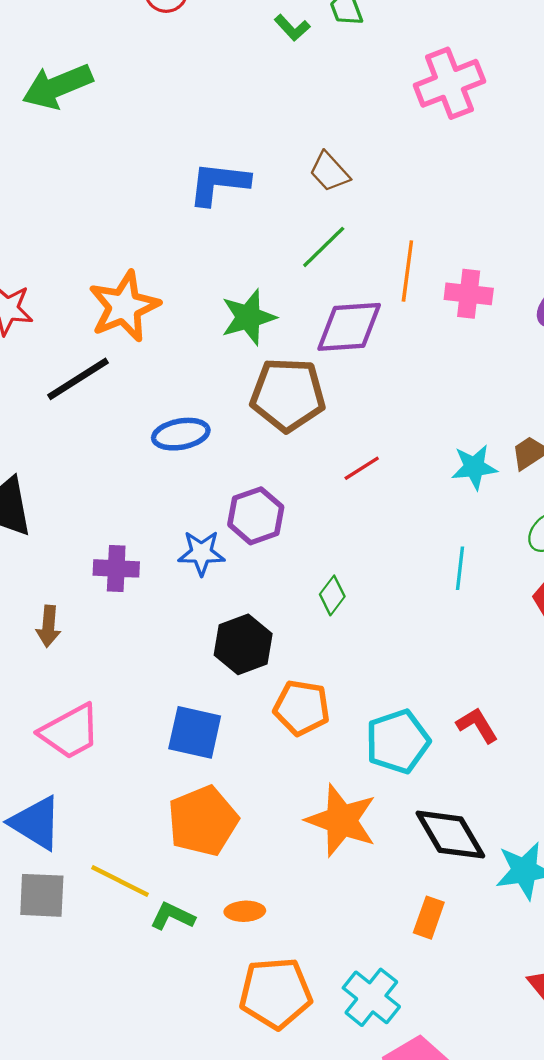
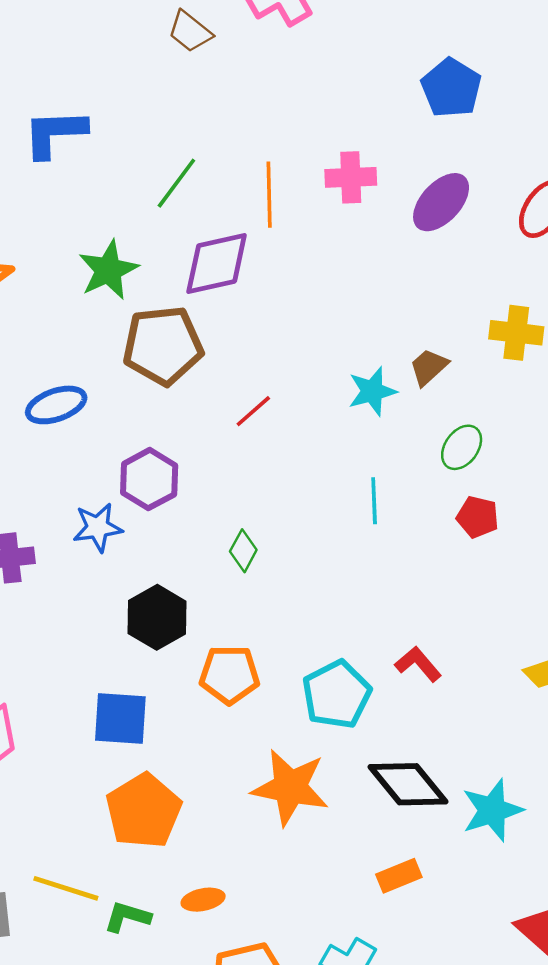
brown trapezoid: (329, 172) -> (190, 32), moved
pink cross: (469, 294) -> (351, 177), moved
orange rectangle: (429, 918) -> (399, 876), turned 57

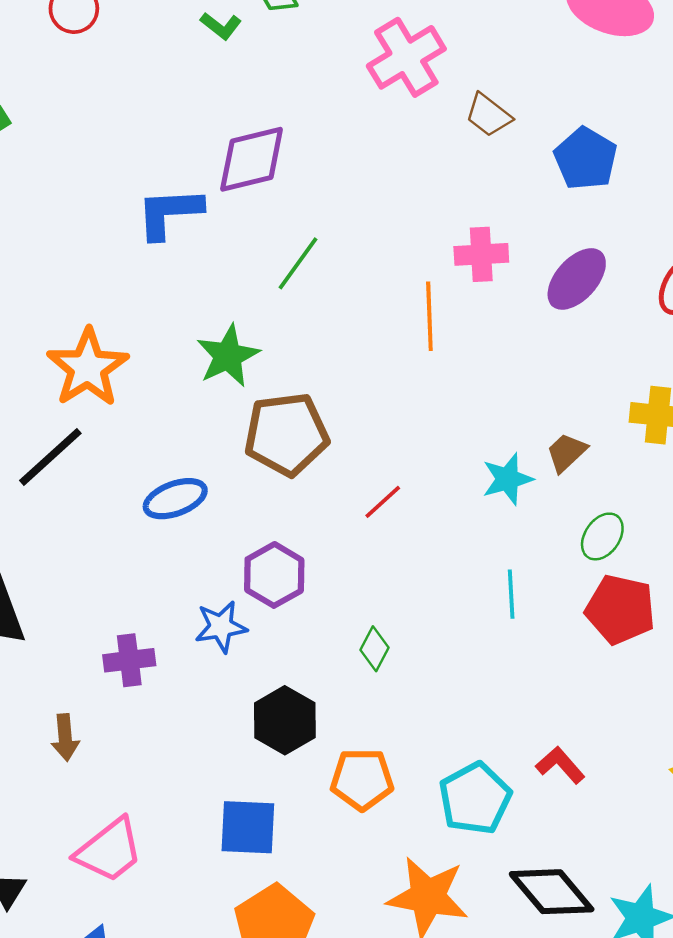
brown trapezoid: (190, 32) -> (488, 115), moved
orange line: (269, 195) -> (429, 316), moved
purple diamond: (217, 263) -> (252, 159), moved
red pentagon: (478, 517) -> (620, 609), size x1.6

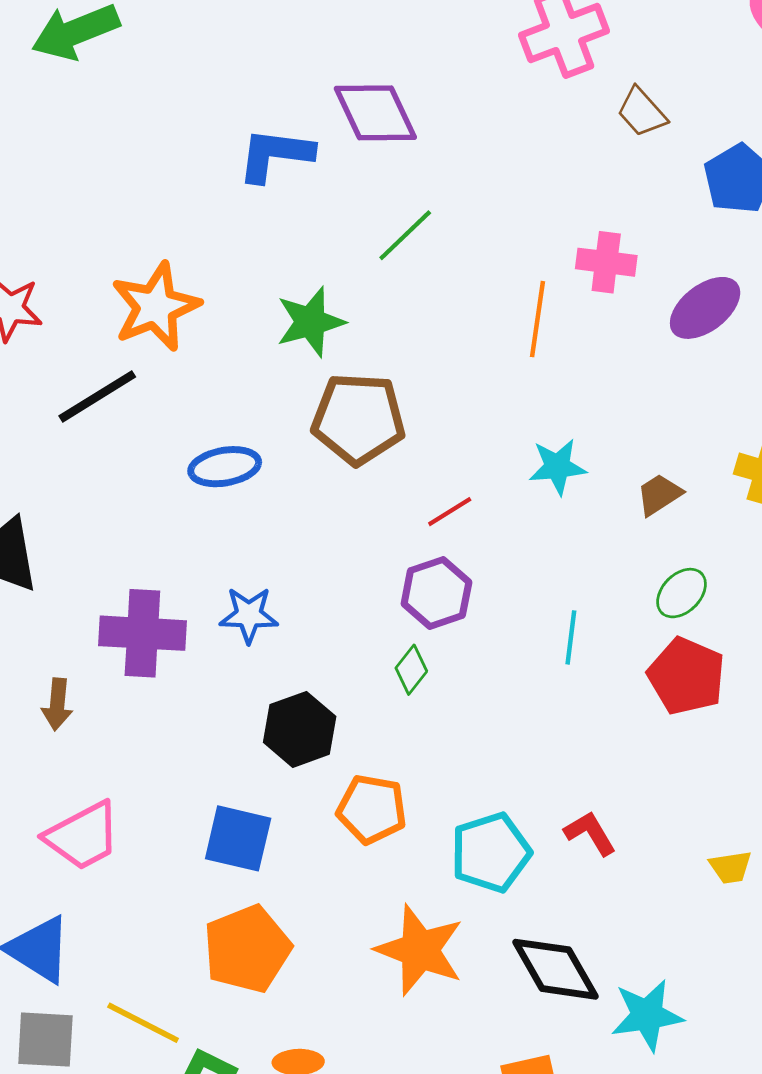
purple diamond: (252, 159) -> (375, 113), turned 68
cyan star: (508, 479) -> (557, 467), moved
purple hexagon: (274, 575) -> (436, 593), moved
purple cross: (129, 660) -> (142, 633), size x1.5

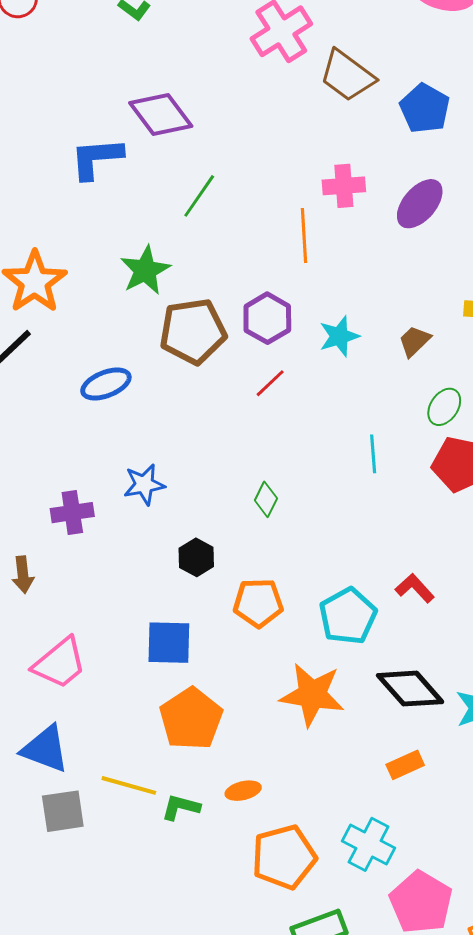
brown trapezoid: (642, 112) -> (347, 76), size x1.5
purple hexagon: (436, 593) -> (267, 318), moved
purple cross: (142, 633) -> (72, 513), size x0.7
black hexagon: (300, 729) -> (196, 557), size x0.7

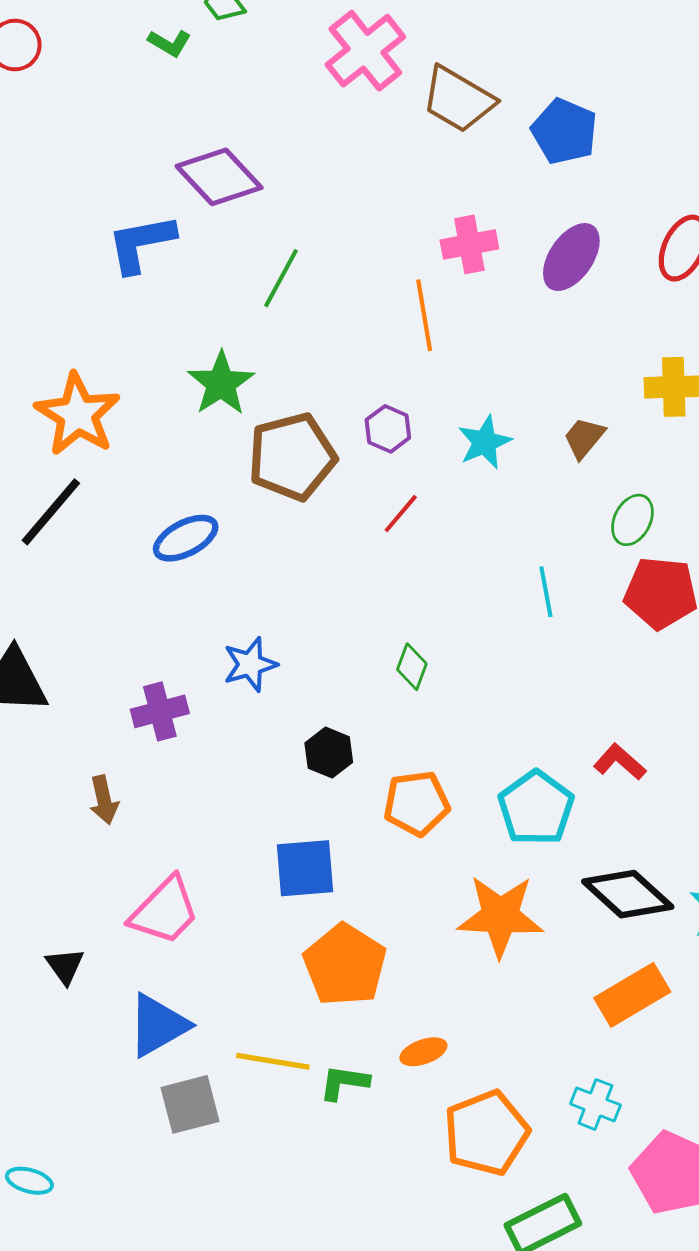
purple hexagon: (267, 318) -> (388, 429), size x0.7
blue triangle: (45, 749) -> (158, 1025), turned -44
orange rectangle: (405, 765) -> (632, 995), size x1.5
cyan cross: (368, 844) -> (595, 1104), size x0.7

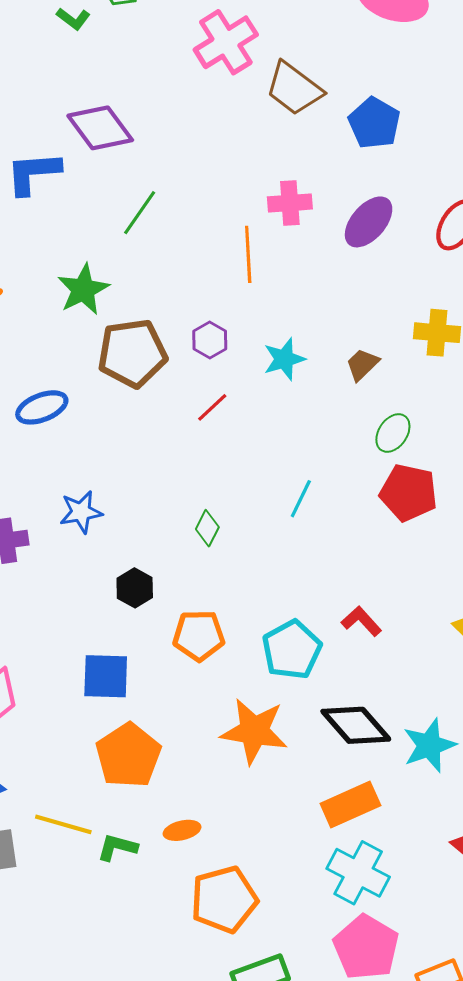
cyan line: (546, 592) -> (301, 499), moved, turned 30
cyan cross: (595, 1104) -> (358, 873), moved, size x1.6

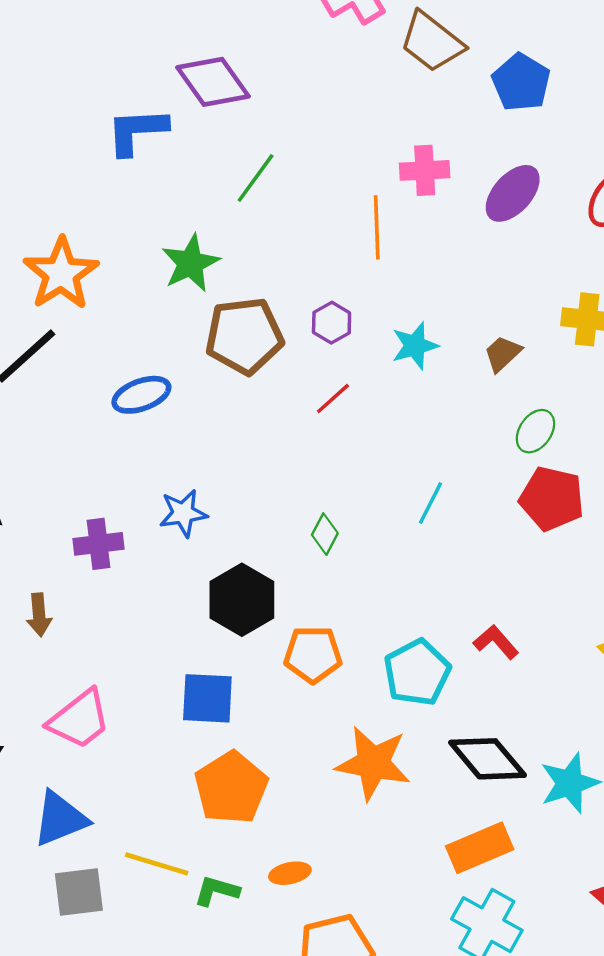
black hexagon: (135, 588) -> (242, 600), size x1.6

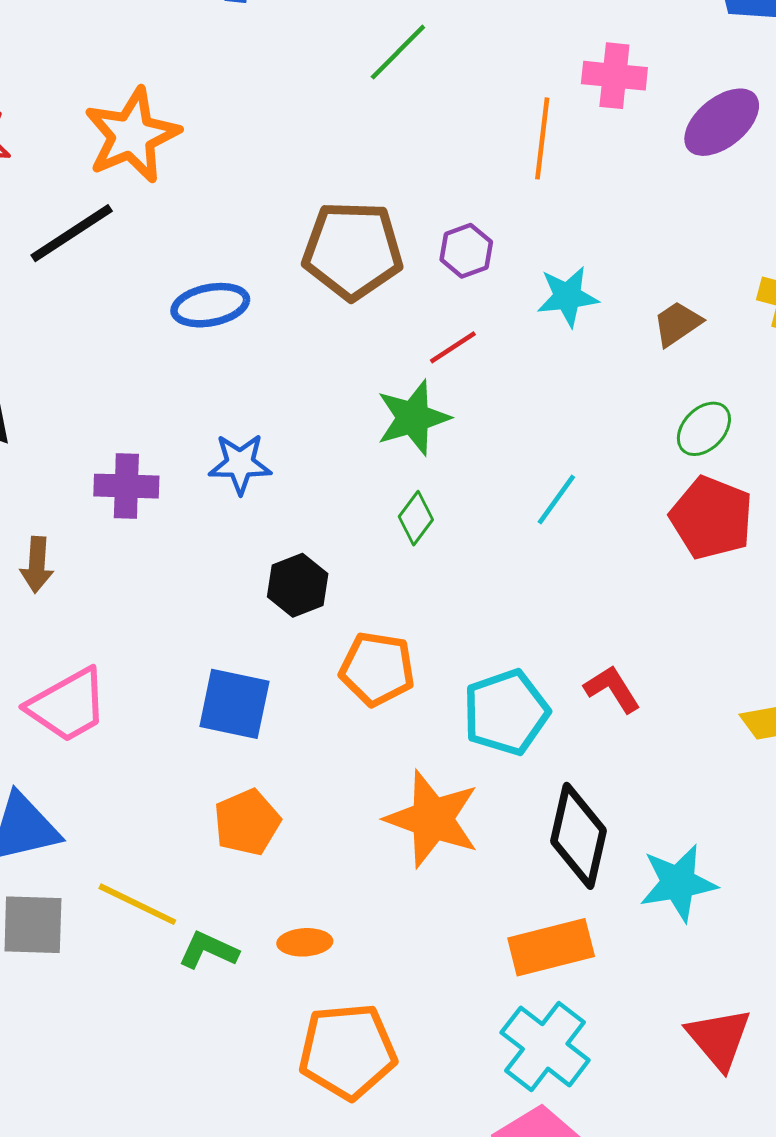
green star: (190, 263) -> (413, 418), moved
black hexagon: (242, 600) -> (298, 585), size x0.7
black diamond: (487, 759) -> (578, 836), turned 44
orange pentagon: (231, 788) -> (247, 822), size x0.7

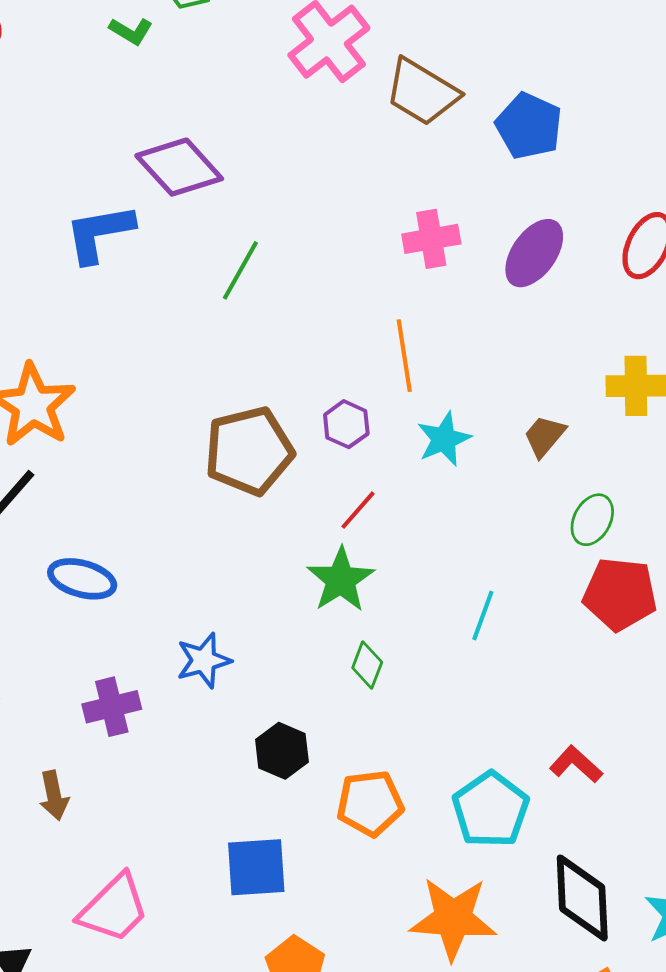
orange line: (542, 138) -> (404, 356), moved
blue ellipse: (210, 305) -> (82, 579), moved, turned 42

